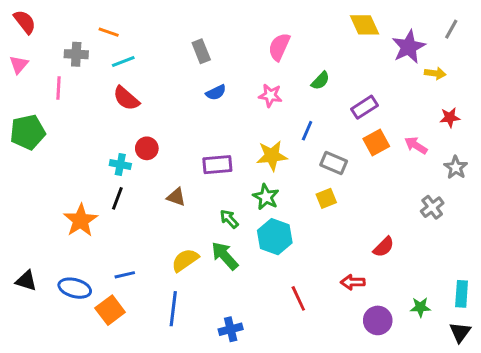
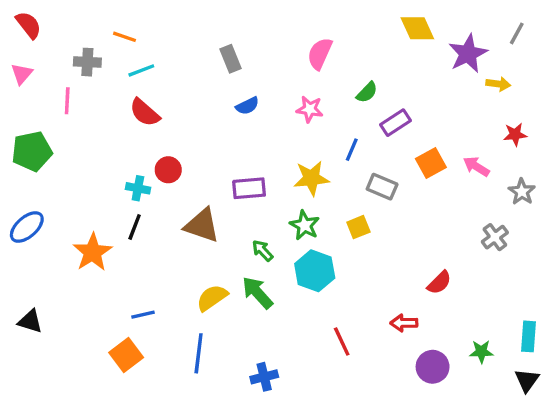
purple rectangle: (364, 107) -> (396, 123), moved
brown triangle: (176, 197) -> (202, 225), size x1.6
yellow square: (326, 198) -> (358, 227), moved
blue ellipse: (75, 288) -> (27, 227), moved, turned -56

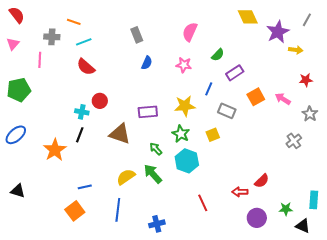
blue semicircle: (247, 106) -> (147, 63), turned -40
red semicircle: (439, 283) -> (262, 181), moved
black triangle: (527, 380) -> (303, 226), moved, turned -42

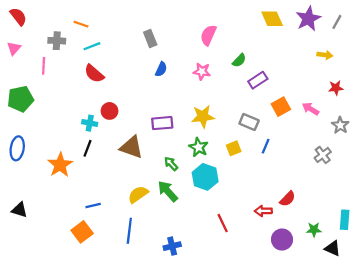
purple star: (278, 32) -> (308, 19), moved
blue line: (209, 89) -> (266, 146), moved
blue ellipse: (16, 135) -> (17, 148), turned -40

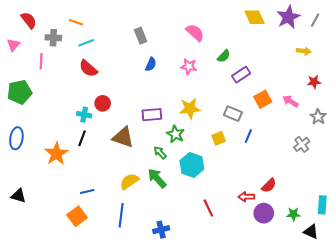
red semicircle: (18, 16) -> (29, 20), moved
pink semicircle: (208, 35) -> (195, 33), turned 108
green star: (198, 147) -> (175, 134), moved
purple circle: (282, 240) -> (264, 213), moved

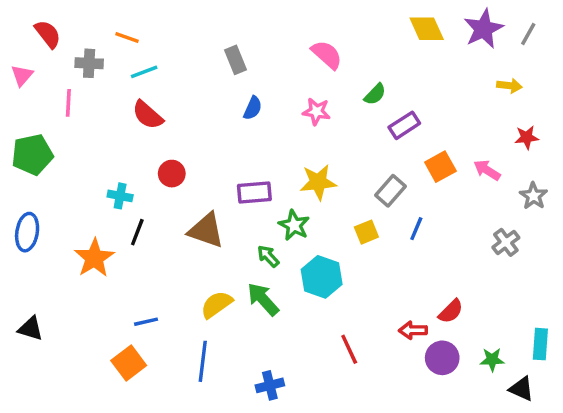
gray rectangle: (233, 114) -> (391, 191), turned -72
cyan cross: (84, 115) -> (120, 196), moved

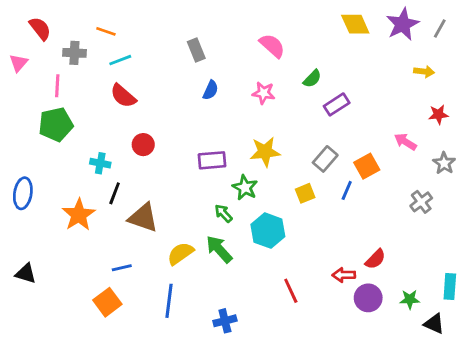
green pentagon: (32, 155) -> (56, 125), moved
orange square: (440, 167) -> (367, 166), moved
brown triangle: (206, 230) -> (143, 218), moved

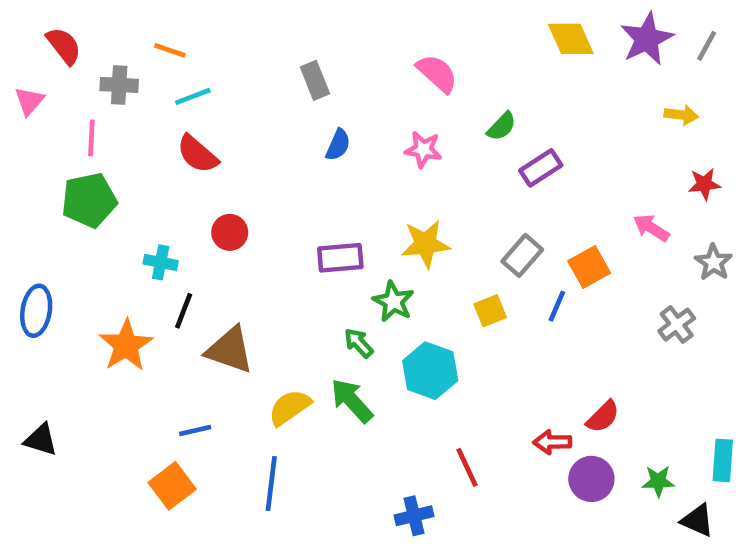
blue cross: (225, 321) -> (414, 516), moved

